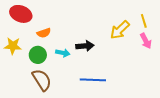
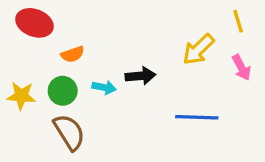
yellow line: (144, 21) -> (238, 21), moved
yellow star: (13, 46) -> (21, 96), moved
blue line: (93, 80) -> (197, 117), moved

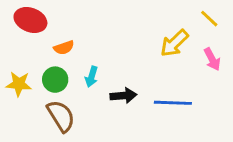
yellow line: (238, 21) -> (209, 19), turned -30
black arrow: (140, 76) -> (123, 96), moved
cyan arrow: (104, 87) -> (91, 77), turned 96

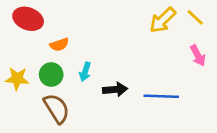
yellow arrow: (174, 43) -> (163, 20), moved

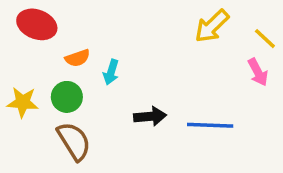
yellow line: (195, 17) -> (265, 39), moved
cyan arrow: (85, 72) -> (111, 72), moved

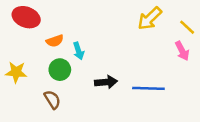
cyan arrow: (111, 72) -> (79, 51), turned -35
green circle: (67, 97) -> (60, 70), moved
brown semicircle: (74, 141) -> (52, 100), size x0.7

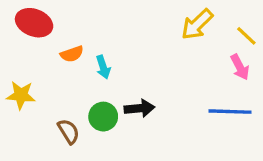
green circle: (60, 70) -> (103, 117), moved
blue line: (148, 88) -> (230, 112), moved

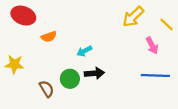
cyan arrow: (103, 67) -> (84, 51), moved, turned 80
pink arrow: (240, 67) -> (152, 46), moved

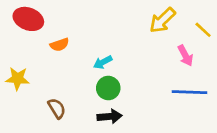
black arrow: (94, 73) -> (110, 116), moved
green circle: (70, 79) -> (108, 88), moved

